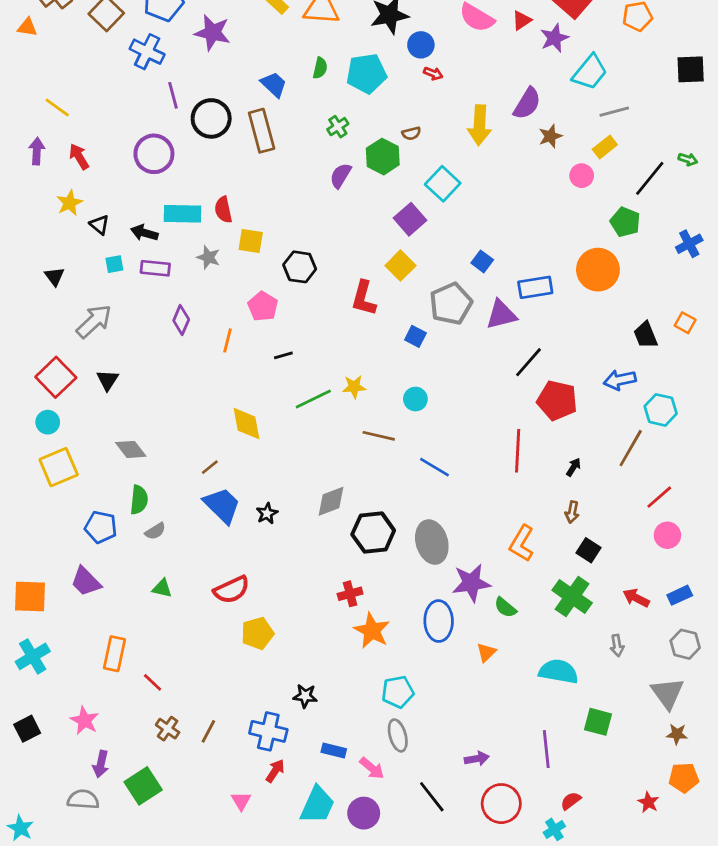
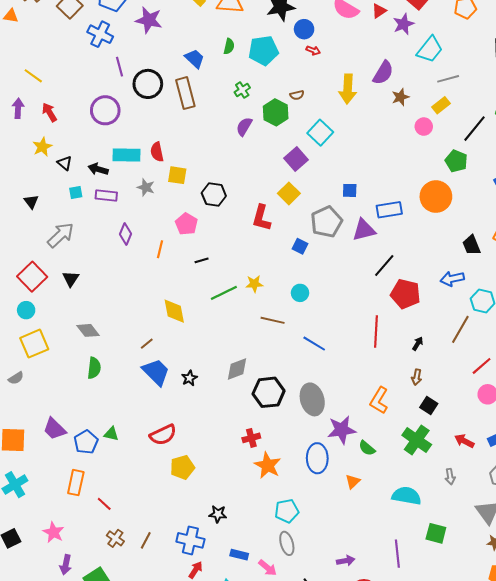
blue square: (482, 261) -> (350, 190), turned -35
blue pentagon: (101, 527) -> (86, 442), moved, turned 30
gray semicircle: (155, 531) -> (16, 378), moved

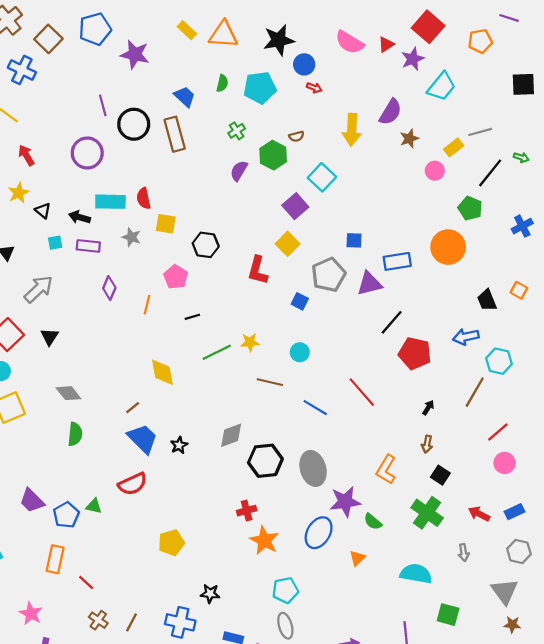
blue cross: (100, 34) -> (22, 70), moved
gray line: (448, 79) -> (480, 132), moved
red line: (376, 331) -> (362, 392), moved, turned -44
red semicircle: (163, 435) -> (133, 484), moved
blue ellipse: (317, 458) -> (319, 533), turned 32

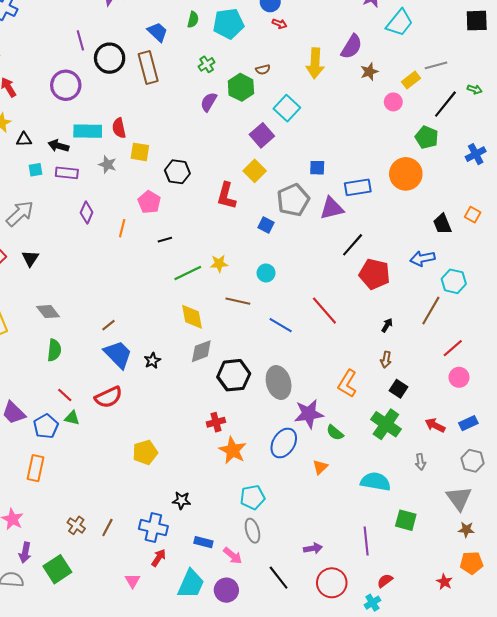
black triangle: (43, 211) -> (24, 139), turned -42
yellow diamond: (162, 372) -> (192, 317), moved
red line: (86, 582) -> (65, 395), moved

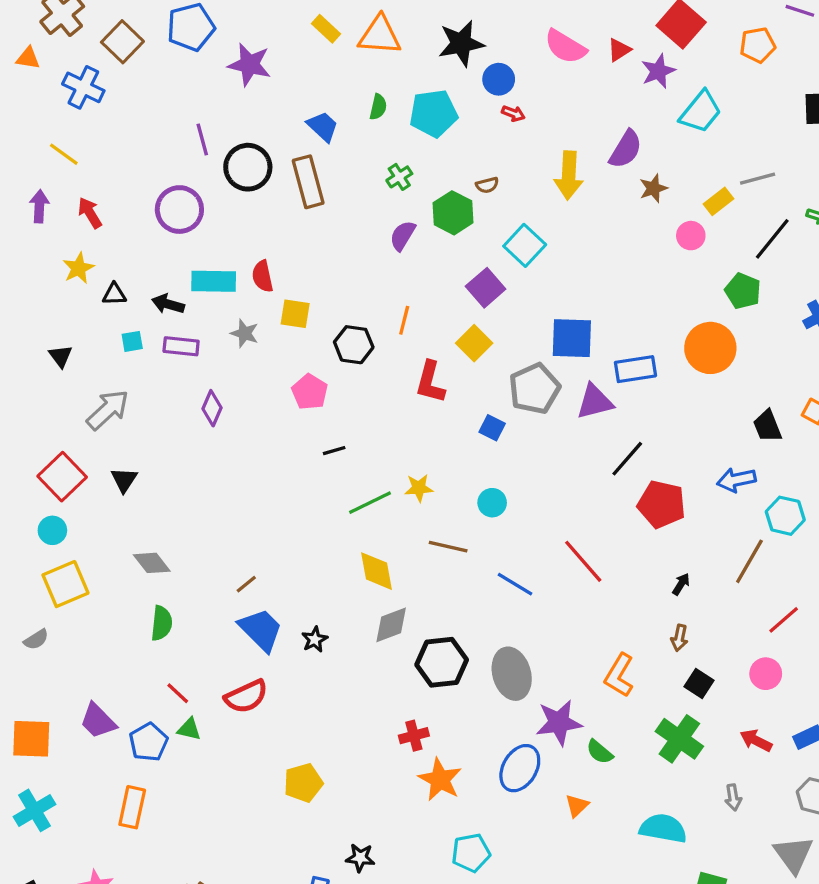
blue square: (317, 168) -> (572, 338), size x1.8
orange line: (122, 228) -> (404, 320), moved
pink circle: (459, 377) -> (766, 674), moved

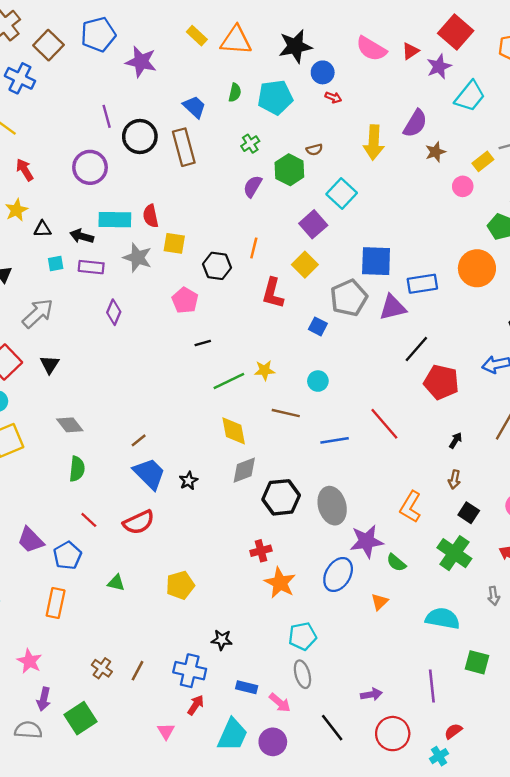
gray star: (245, 333) -> (137, 258), size x1.4
blue line: (515, 584) -> (335, 440), turned -40
green triangle: (189, 729) -> (116, 583), moved

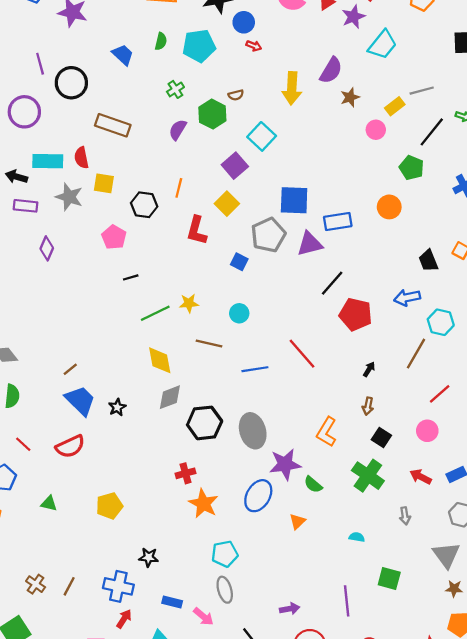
brown rectangle: (184, 147) -> (113, 125), moved, turned -56
orange circle: (477, 268) -> (389, 207), size x0.7
cyan semicircle: (443, 618) -> (357, 537), size x0.5

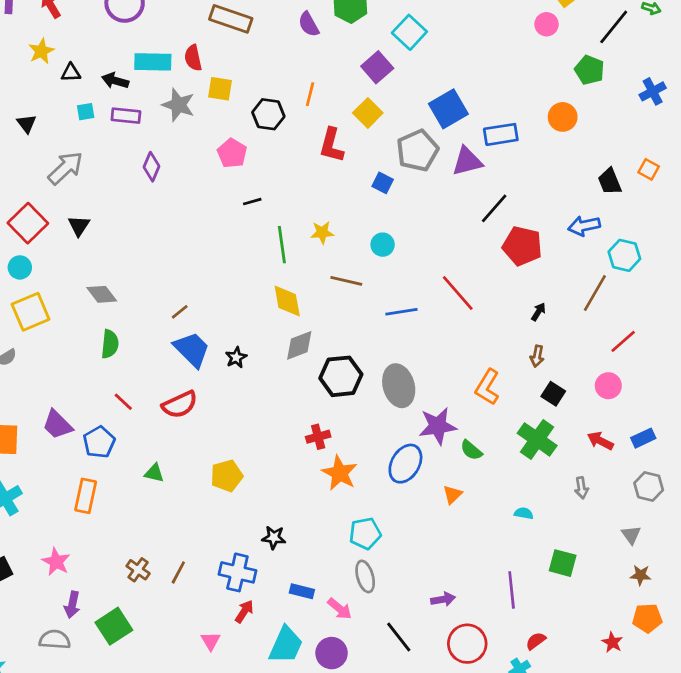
purple semicircle: (178, 130) -> (309, 24), turned -60
blue square: (294, 200) -> (448, 109), turned -32
green line: (155, 313) -> (282, 245), turned -72
gray triangle: (446, 555) -> (631, 535), size x0.6

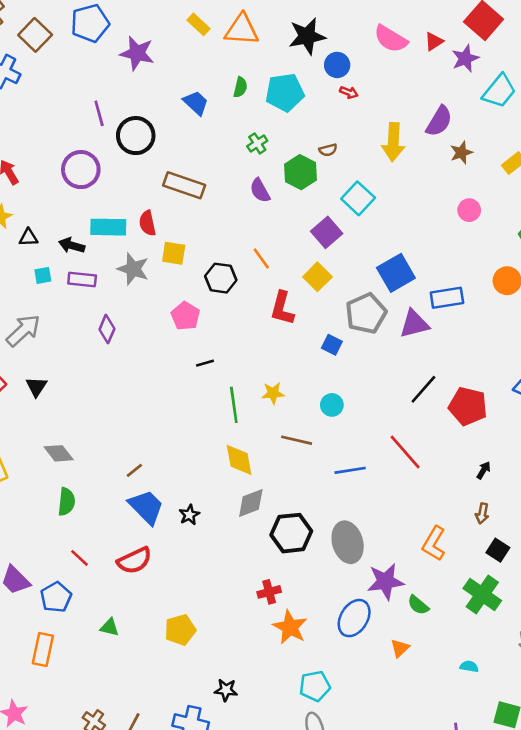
pink circle: (547, 24) -> (469, 210), moved
orange line: (310, 94) -> (261, 258), turned -50
black line: (494, 208) -> (423, 389), moved

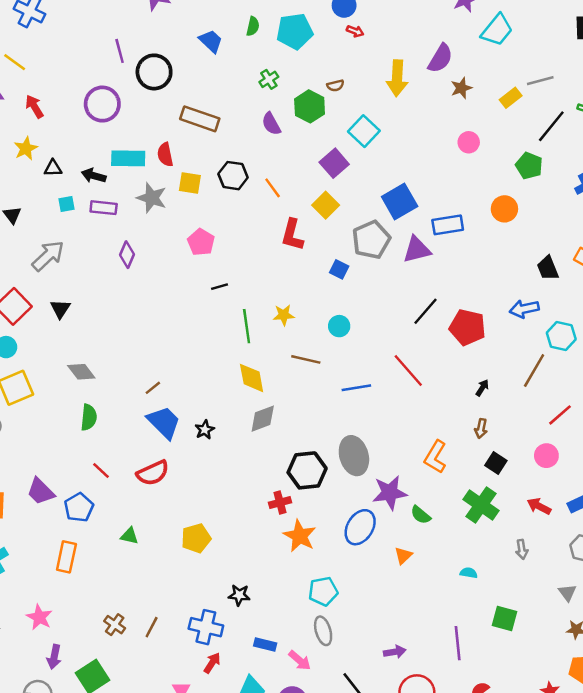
black hexagon: (221, 278) -> (233, 176), moved
black hexagon: (291, 533) -> (307, 470), moved

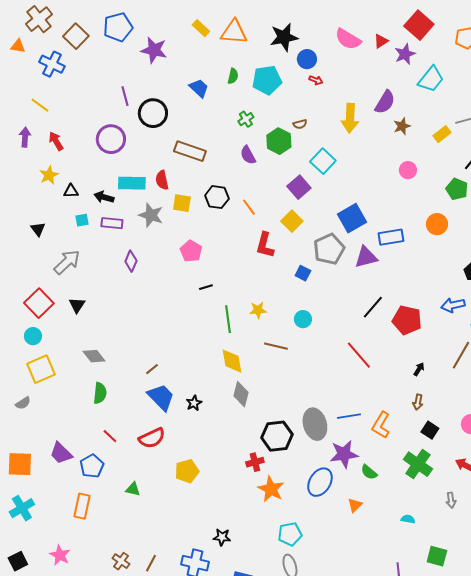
blue line: (356, 388) -> (349, 416), moved
gray diamond: (263, 419) -> (241, 394), turned -55
yellow pentagon: (196, 538) -> (187, 471), moved

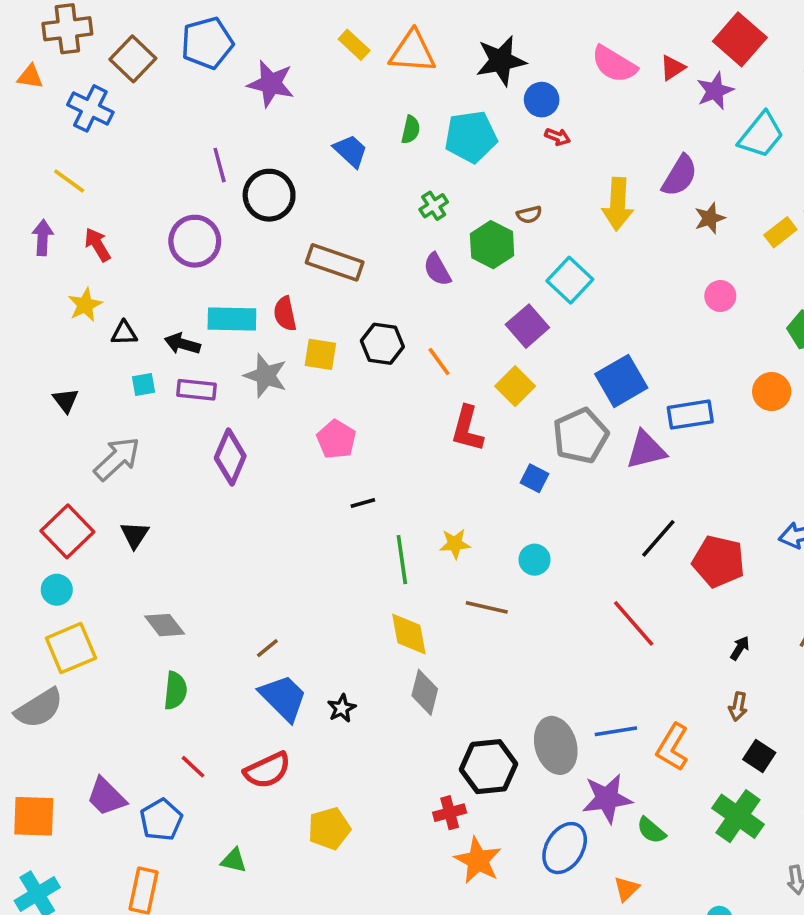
brown cross: (39, 19) -> (67, 29), turned 32
purple diamond: (131, 261) -> (230, 457), size x1.4
gray semicircle: (23, 403) -> (39, 708), size x1.8

